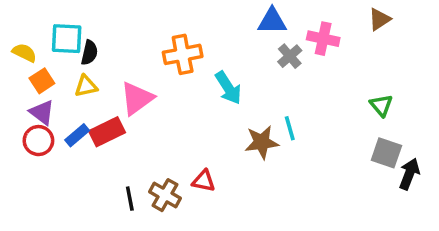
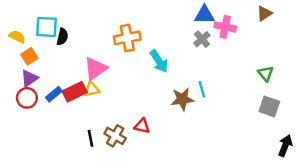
blue triangle: (272, 21) -> (204, 15), moved
yellow triangle: (86, 86) -> (92, 89), moved
purple triangle: (42, 112) -> (29, 78), turned 48
black arrow: (409, 174) -> (285, 146), moved

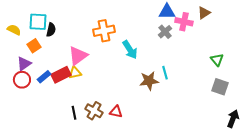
brown triangle: (264, 13) -> (204, 13), moved
orange square: (29, 56) -> (34, 46), moved
red triangle: (142, 126) -> (116, 112), moved

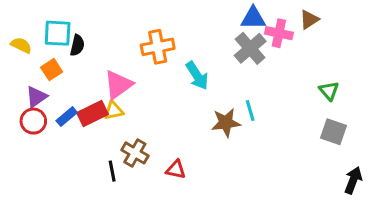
gray cross: (165, 32) -> (250, 48), size x1.5
brown cross: (94, 111) -> (135, 153), moved

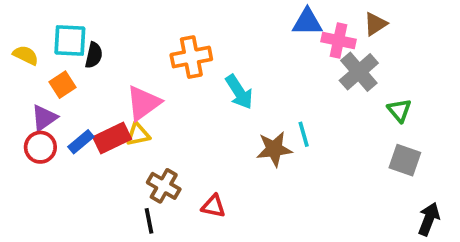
gray cross: (250, 48) -> (359, 72), moved
black line: (112, 171) -> (149, 221), moved

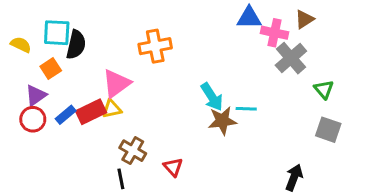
black semicircle: (94, 55) -> (76, 45), size x1.4
cyan arrow: (239, 92) -> (212, 97), moved
cyan line: (304, 134) -> (246, 109), turned -72
red triangle: (213, 206) -> (173, 167), turned 36
black arrow: (429, 219) -> (294, 177), moved

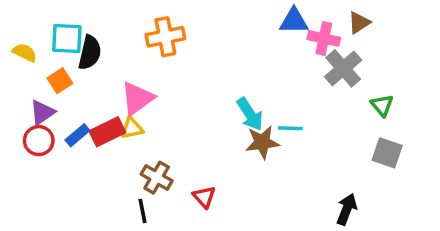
orange cross: (155, 46) -> (165, 37), moved

